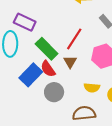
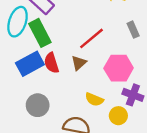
green rectangle: (47, 49) -> (40, 33), moved
gray circle: (54, 92) -> (38, 105), moved

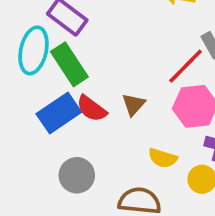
red line: (91, 38) -> (186, 66), moved
red semicircle: (51, 63) -> (92, 109), turned -30

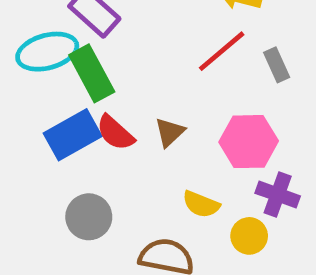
cyan ellipse: (34, 50) -> (47, 52), turned 57
red line: (186, 66) -> (222, 51), moved

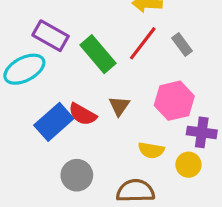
green rectangle: (92, 73) -> (98, 54), moved

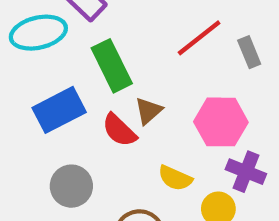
green rectangle: (98, 54) -> (112, 66), moved
red semicircle: (82, 114) -> (119, 130), moved

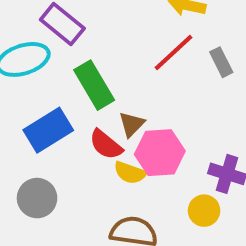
pink hexagon: (221, 122) -> (160, 153), moved
yellow semicircle: (175, 178) -> (130, 173), moved
gray circle: (71, 186) -> (37, 198), moved

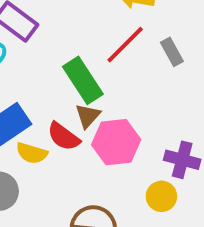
green rectangle: (94, 85) -> (83, 80), moved
yellow semicircle: (130, 173) -> (32, 153), moved

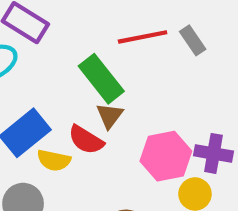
red line: (125, 45) -> (143, 37), turned 39
pink hexagon: (116, 142) -> (166, 156), moved

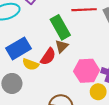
red semicircle: (86, 140) -> (48, 57), turned -96

